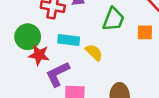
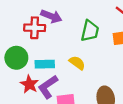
cyan rectangle: (69, 40) -> (45, 64), moved
red star: (39, 55) -> (29, 84), moved, turned 30

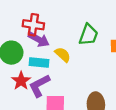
purple arrow: (51, 16) -> (39, 39), moved
yellow semicircle: (77, 63) -> (63, 55), moved

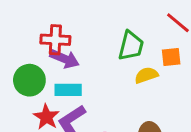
yellow semicircle: (63, 55) -> (146, 75), moved, turned -56

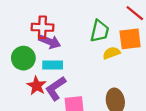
orange square: (171, 57) -> (130, 39), size x1.5

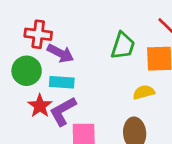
red cross: (42, 27) -> (38, 34), moved
yellow semicircle: (111, 53) -> (144, 92), moved

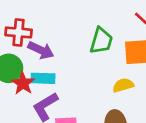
red star: (40, 106) -> (23, 83), moved

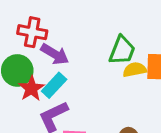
cyan rectangle: (43, 78) -> (54, 85), turned -55
yellow semicircle: (123, 85) -> (135, 70), moved

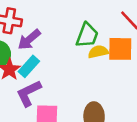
purple arrow: (55, 54) -> (29, 40), turned 110

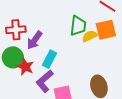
cyan rectangle: (29, 66) -> (50, 59), moved

